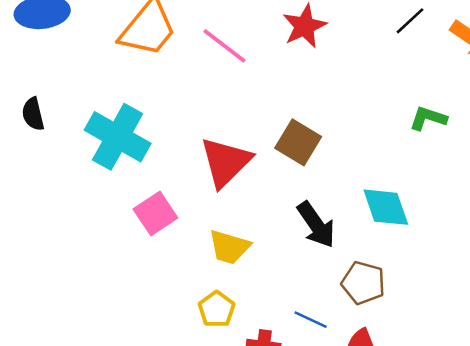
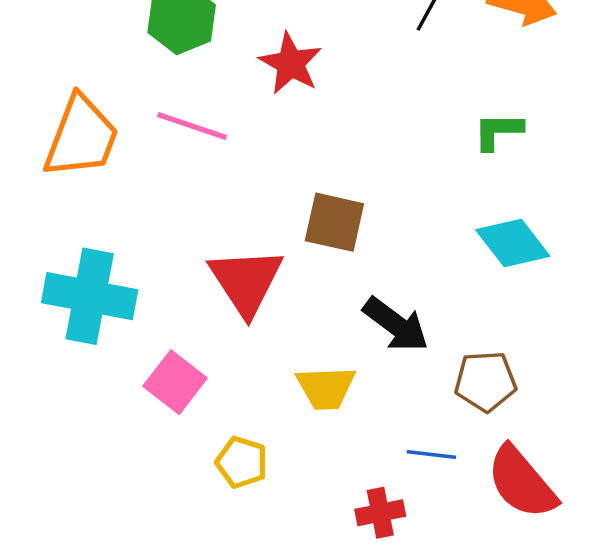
cyan diamond: (386, 207) -> (513, 243), moved
yellow trapezoid: (229, 247) -> (326, 388), moved
yellow pentagon: (217, 309) -> (242, 462), moved

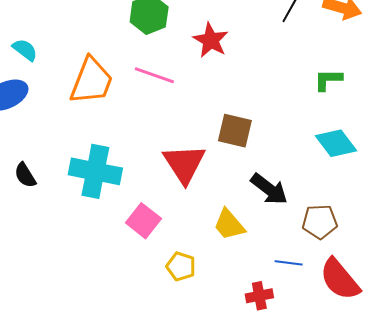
yellow trapezoid: (326, 388) -> (229, 225), turned 51

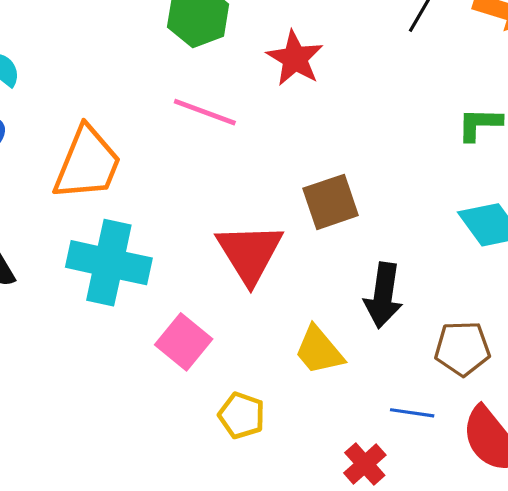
orange trapezoid: (92, 81) -> (87, 163), moved
brown square: (235, 131) -> (331, 202), turned -33
black arrow: (269, 189) -> (383, 295), turned 60
red cross: (259, 296) -> (365, 464), turned -32

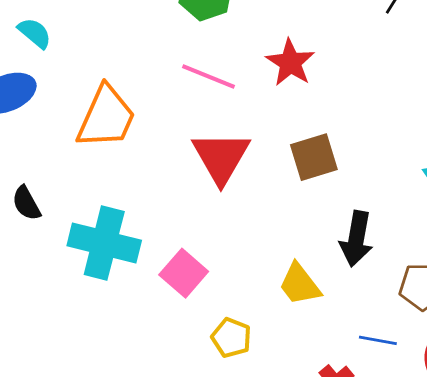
red star: (295, 58) -> (290, 63), moved
red triangle: (250, 253) -> (221, 157), moved
cyan cross: (109, 263) -> (104, 243), moved

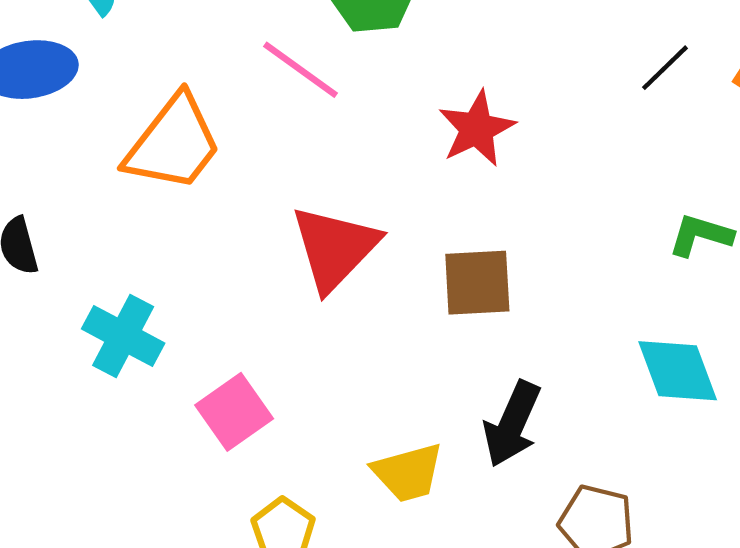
pink line: (209, 77) -> (301, 70), moved
cyan cross: (104, 243) -> (123, 336), size x0.7
yellow trapezoid: (300, 284) -> (408, 473), turned -81

